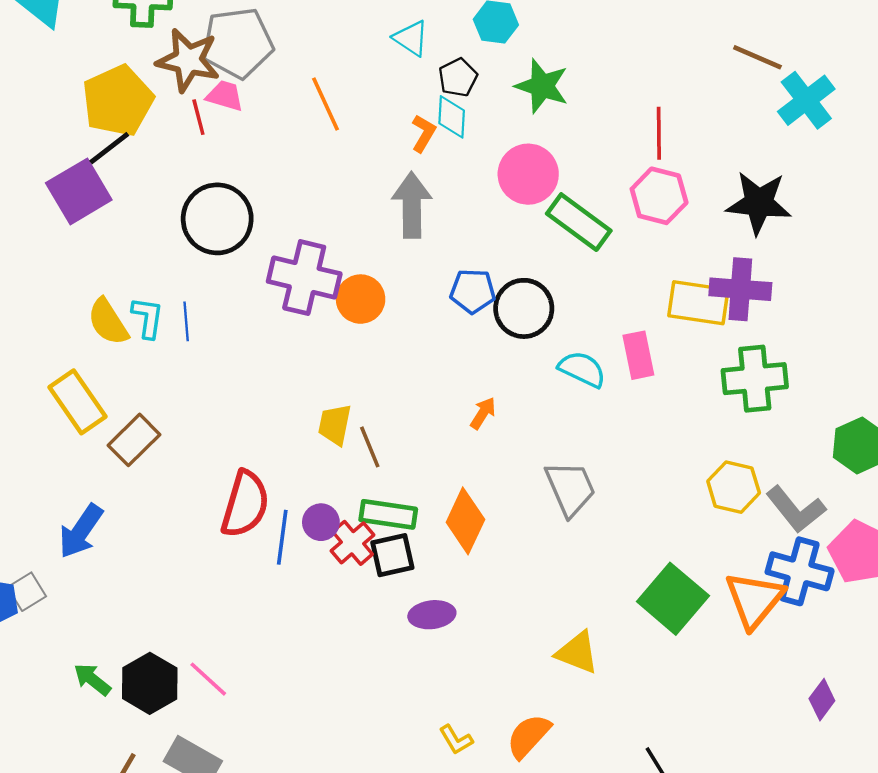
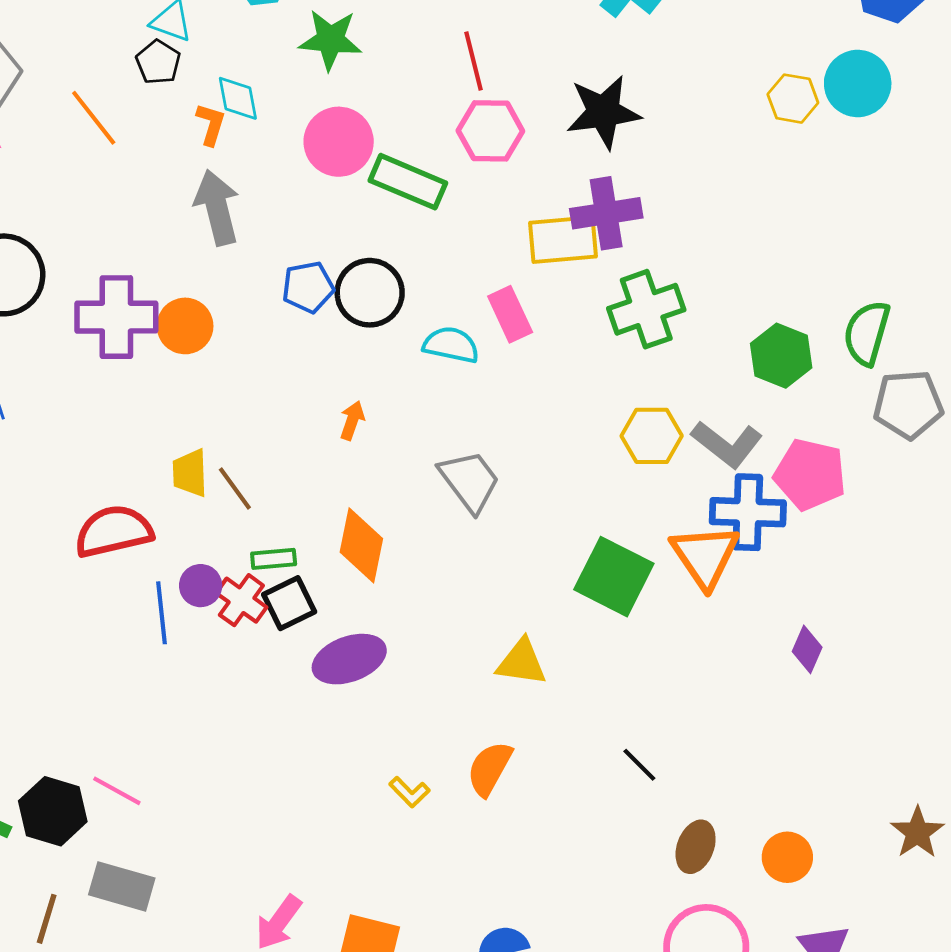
black pentagon: (458, 77) -> (158, 62), moved
red semicircle: (245, 504) -> (114, 531), moved, turned -106
green rectangle: (388, 514) -> (274, 559), size x0.7
purple ellipse: (432, 615) -> (349, 659), size x1.4

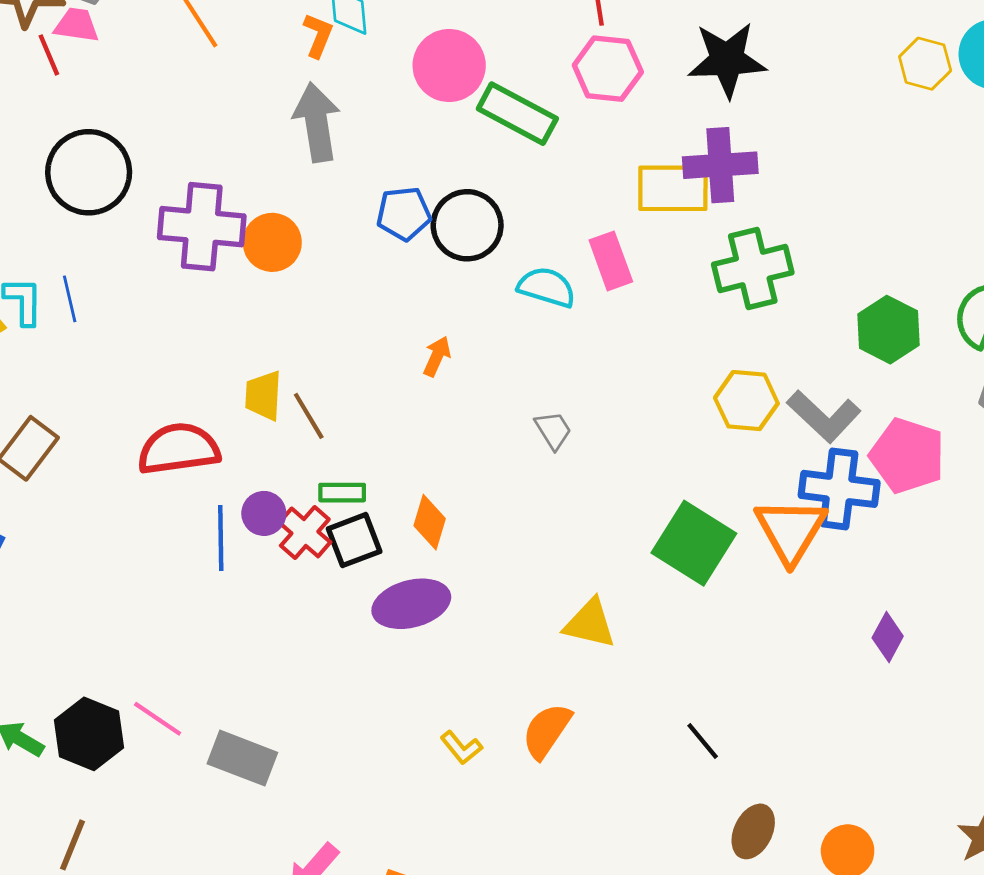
gray trapezoid: (470, 481) -> (553, 430), size x0.6
orange diamond: (361, 545) -> (430, 522), moved, size x0.7
gray rectangle: (122, 886) -> (242, 758), moved

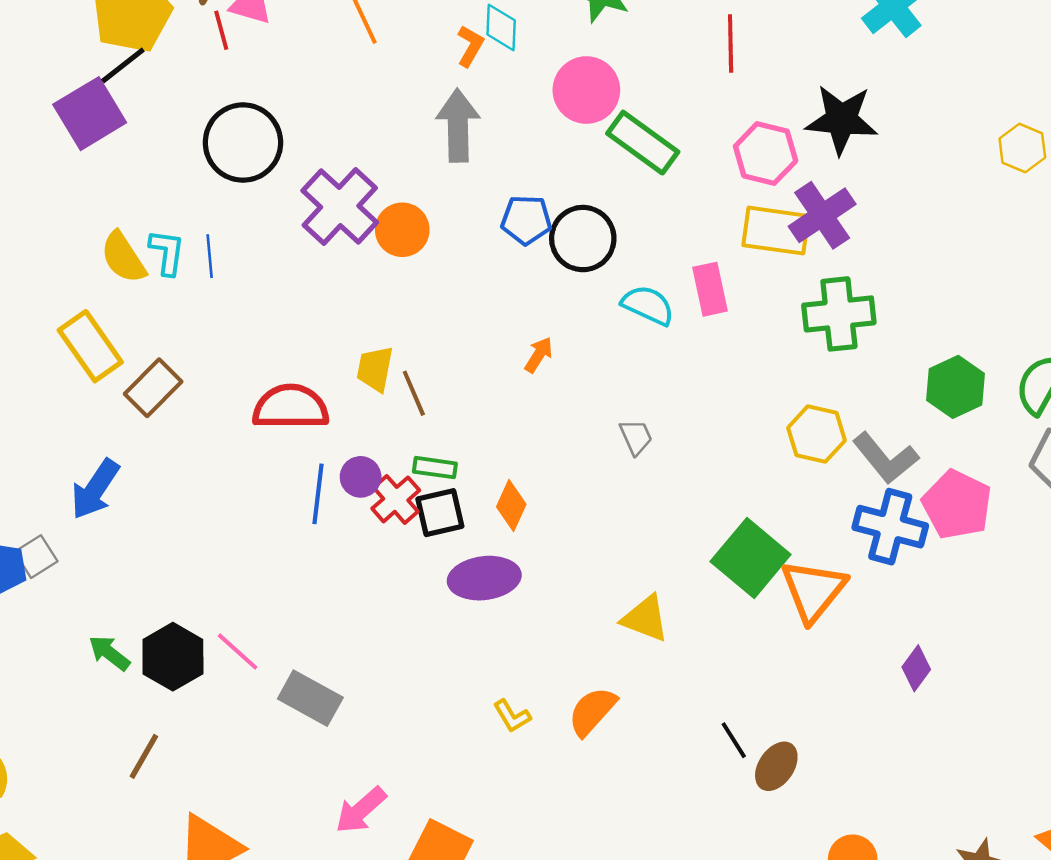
pink hexagon: (608, 69) -> (766, 154), moved
purple cross: (720, 165) -> (822, 215), turned -38
purple cross: (202, 227) -> (340, 207), turned 30
orange triangle: (791, 530) -> (813, 590), moved
brown ellipse: (753, 831) -> (776, 766), moved

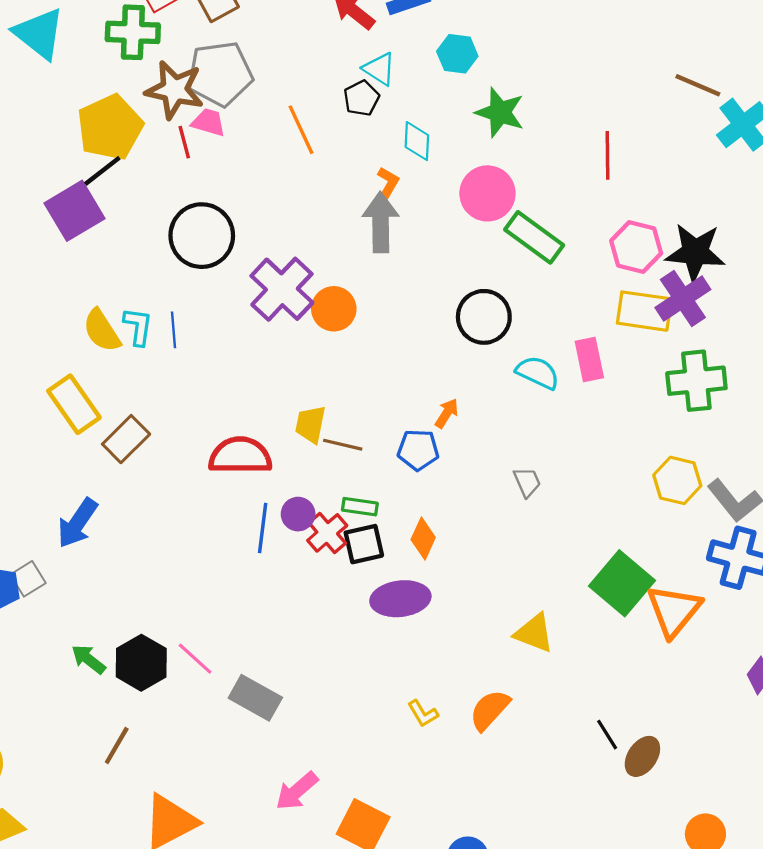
orange L-shape: (470, 46) -> (388, 184), moved
black star: (842, 120) -> (695, 252), moved
blue pentagon: (526, 220) -> (418, 450), moved
brown line: (414, 393) -> (343, 445), turned -54

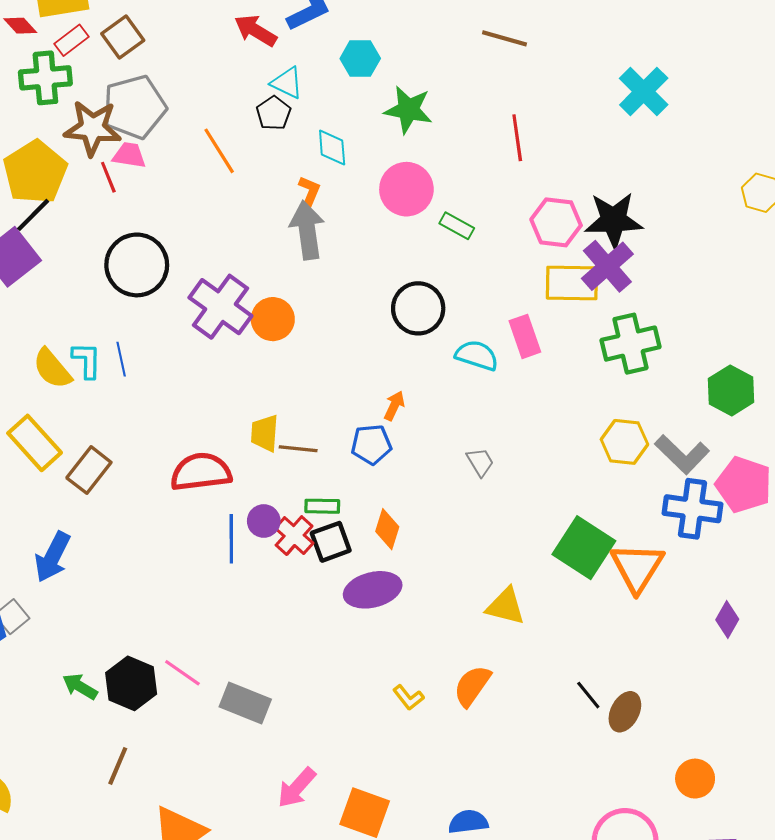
brown line: (698, 85) -> (504, 38), moved
green rectangle: (534, 237) -> (457, 226), size x0.6

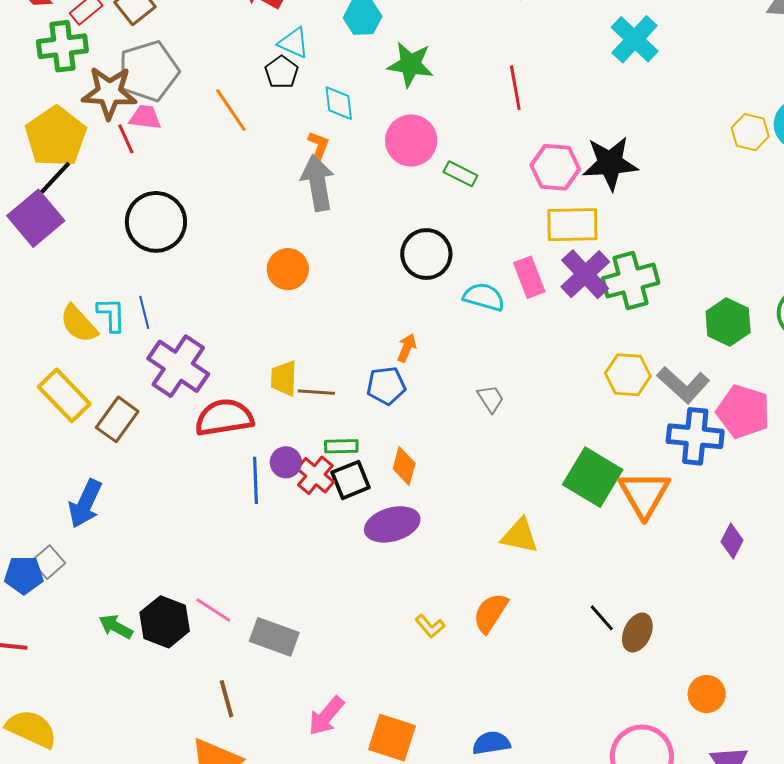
purple cross: (607, 266) -> (585, 274), moved
purple cross: (220, 307) -> (178, 366), moved
brown line: (118, 766) -> (226, 699), moved, turned -36

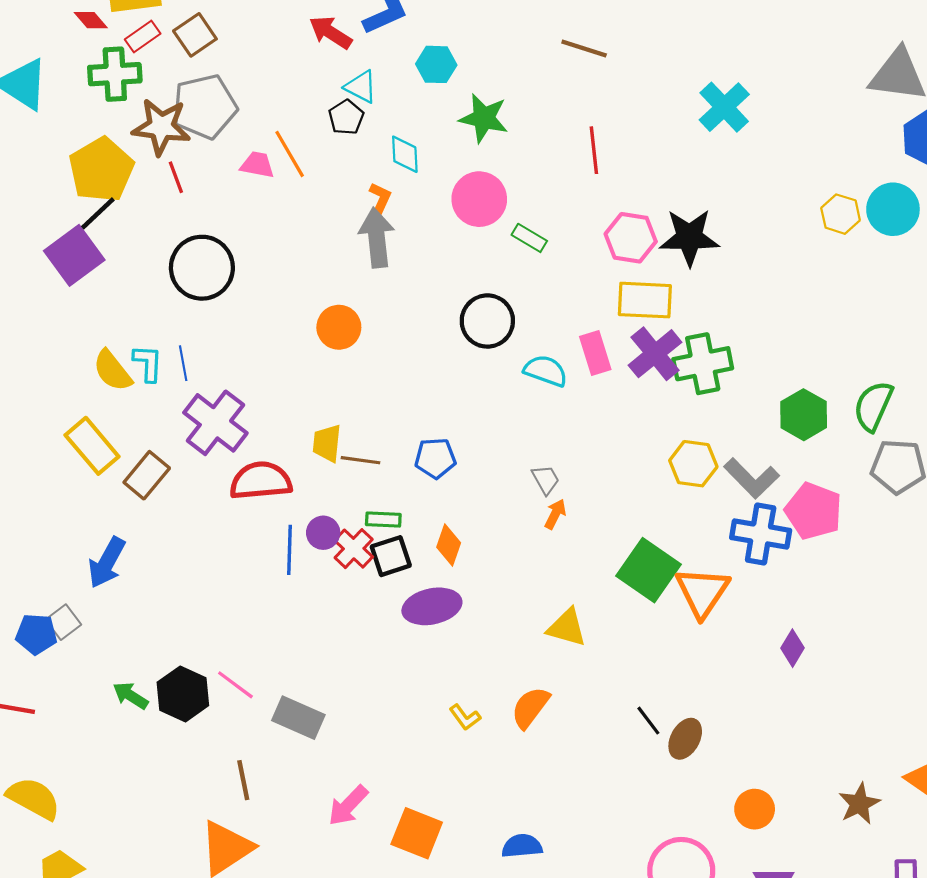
pink trapezoid: (145, 117) -> (257, 165), moved
orange arrow: (407, 348) -> (555, 514), moved

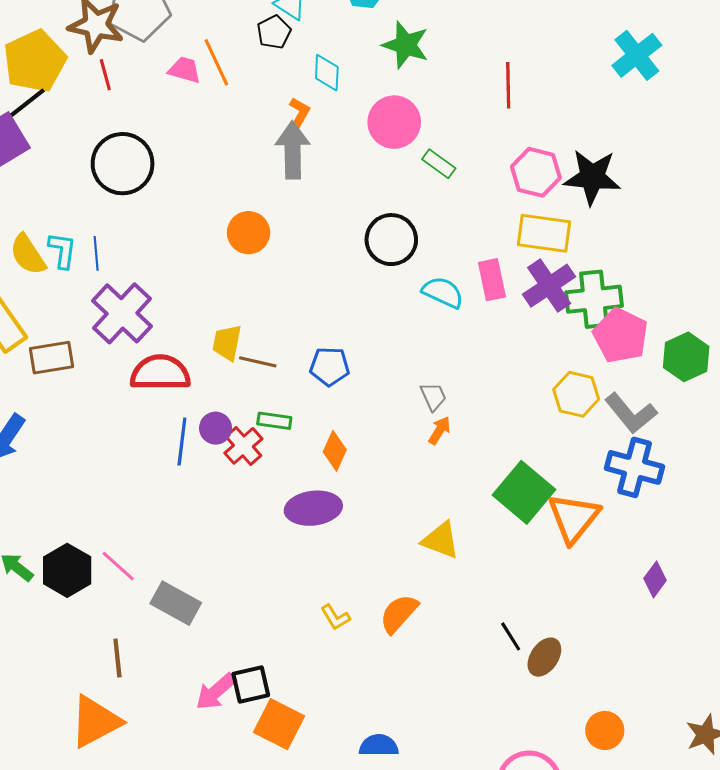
brown rectangle: (147, 475) -> (52, 358), turned 36
pink pentagon: (814, 511) -> (621, 336), moved
black square: (391, 556) -> (251, 685), moved

